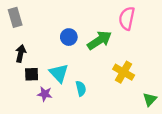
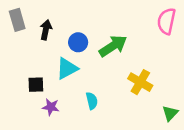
pink semicircle: (127, 18) -> (166, 21), moved
black arrow: (21, 53) -> (46, 30), moved
cyan triangle: (59, 73) -> (67, 68), moved, turned 45

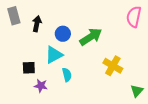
cyan semicircle: (92, 101) -> (67, 75), moved

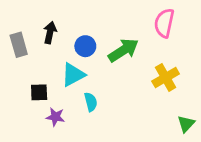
gray rectangle: (14, 16) -> (19, 45), moved
pink semicircle: (134, 17) -> (164, 23), moved
yellow cross: (113, 66) -> (166, 77), moved, turned 30

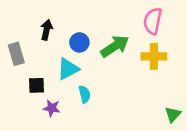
gray rectangle: (19, 45) -> (16, 54), moved
yellow cross: (166, 77) -> (154, 56), moved, turned 30

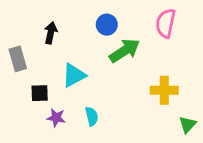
blue circle: (79, 42) -> (107, 25), moved
yellow cross: (154, 56) -> (164, 90), moved
cyan semicircle: (84, 94) -> (92, 116), moved

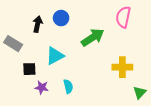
blue circle: (107, 25) -> (61, 18), moved
gray rectangle: (18, 59) -> (13, 44), turned -42

